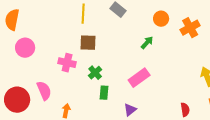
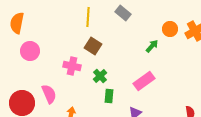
orange circle: (161, 19) -> (170, 29), moved
brown square: (88, 43) -> (93, 46), turned 30

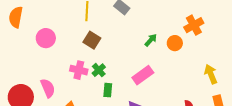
orange circle: (170, 29) -> (175, 43), moved
pink circle: (30, 51) -> (46, 38), moved
pink cross: (72, 66) -> (79, 70), moved

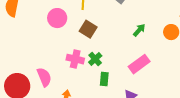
pink circle: (46, 38) -> (57, 18), moved
green arrow: (151, 40) -> (139, 30), moved

